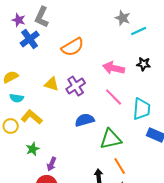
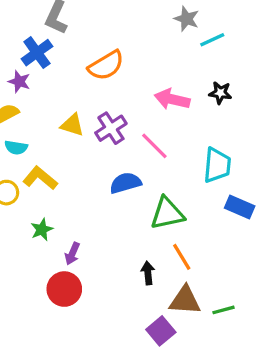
purple star: (19, 20) -> (19, 82), moved
pink line: (114, 97) -> (154, 146), moved

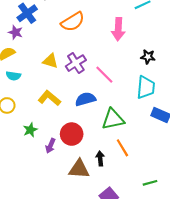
black star: (220, 93) -> (148, 57), moved
pink arrow: (172, 99) -> (118, 29), moved, turned -100
yellow L-shape: (40, 178) -> (49, 98), moved
red circle: (64, 289) -> (72, 134), moved
brown triangle: (185, 300) -> (79, 169), moved

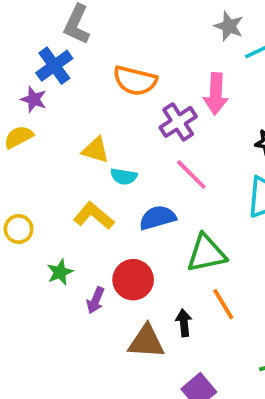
orange semicircle: (73, 22) -> (135, 81), turned 45
purple cross: (76, 63) -> (178, 122), moved
cyan semicircle: (13, 76) -> (124, 176), moved

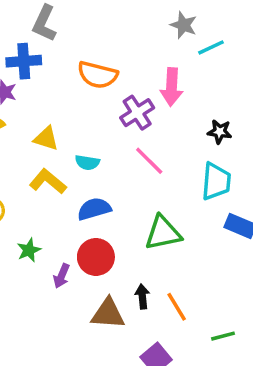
blue cross: (54, 66) -> (24, 61), turned 32
yellow triangle: (96, 150) -> (46, 138), moved
yellow L-shape: (94, 216) -> (48, 181), moved
blue semicircle: (158, 218) -> (94, 209), moved
orange line: (223, 304) -> (177, 307), moved

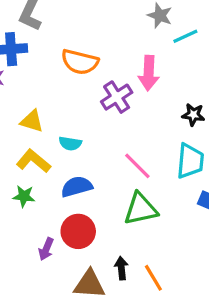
pink line: (149, 161) -> (137, 166), moved
green star: (29, 250) -> (24, 196), moved, turned 30

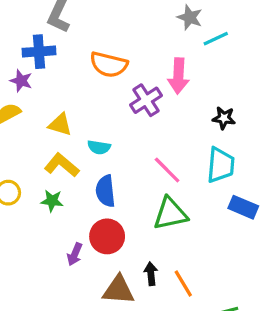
blue semicircle: (77, 187) -> (105, 191), turned -80

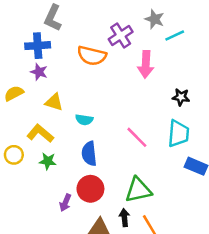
purple star: (21, 81) -> (39, 72), moved
purple cross: (146, 100) -> (121, 35), moved
yellow L-shape: (62, 165) -> (40, 133), moved
green triangle: (170, 214) -> (138, 190), moved

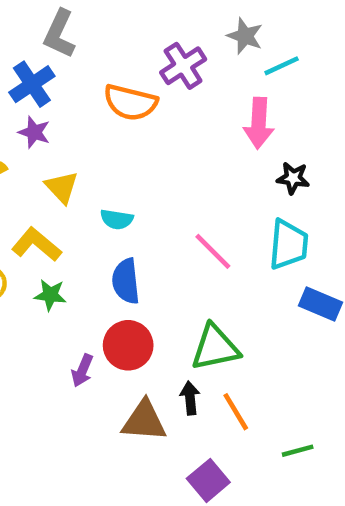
blue cross: (38, 46) -> (32, 84), turned -30
pink arrow: (146, 64) -> (259, 123), moved
yellow triangle: (54, 102) -> (62, 187), turned 30

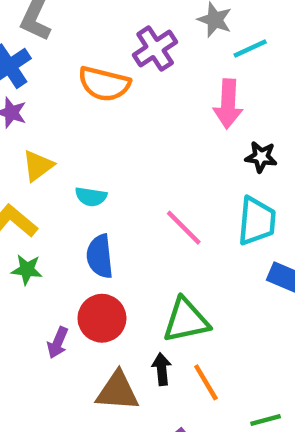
yellow triangle: (62, 187) -> (38, 166), turned 36

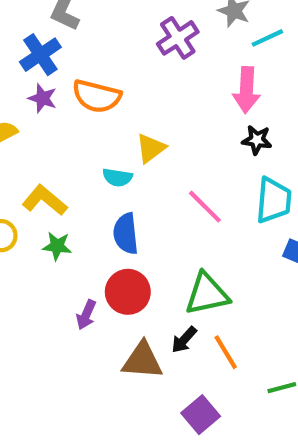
orange semicircle: (104, 84) -> (97, 96), moved
black star: (261, 157) -> (257, 140), moved
yellow triangle: (38, 166) -> (151, 148), moved
black arrow: (162, 369) -> (184, 340), turned -132

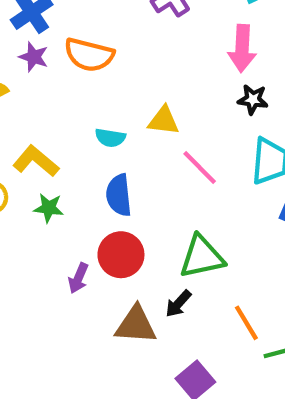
yellow triangle: (151, 148) -> (163, 121), moved, turned 44
orange line: (226, 352) -> (246, 323), moved

